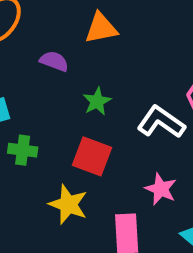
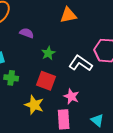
orange triangle: (101, 28) -> (68, 15), moved
pink star: (161, 189) -> (71, 96), moved

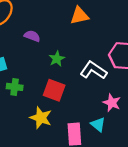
pink star: (71, 96) -> (112, 103), moved
cyan triangle: (97, 120) -> (98, 124), moved

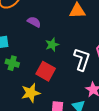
white L-shape: (93, 70) -> (82, 59), turned 65
yellow star: (41, 118) -> (31, 93), turned 30

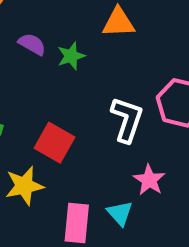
green star: (52, 45) -> (71, 56), moved

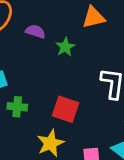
purple semicircle: (32, 44) -> (35, 31), moved

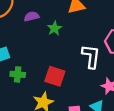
purple semicircle: (35, 31) -> (32, 16), turned -32

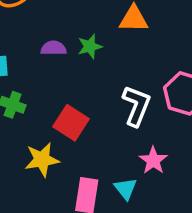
purple semicircle: (32, 16) -> (54, 48), moved

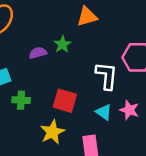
cyan triangle: (126, 189) -> (104, 112), moved

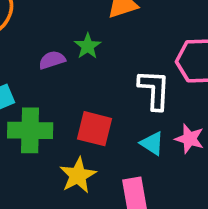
green cross: (21, 100) -> (30, 130), size x1.6

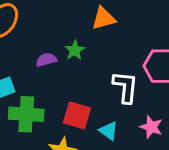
cyan triangle: (152, 143) -> (109, 131), moved

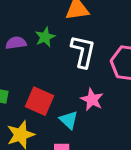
white L-shape: (125, 87) -> (83, 51), moved
pink star: (151, 127) -> (92, 100), moved

